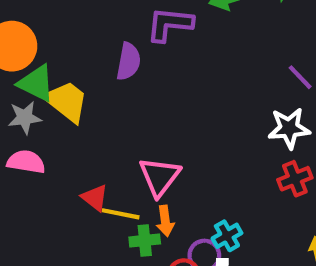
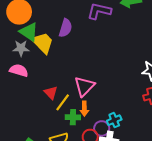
purple semicircle: (129, 61) -> (66, 28), moved
yellow line: (121, 214) -> (63, 102), turned -72

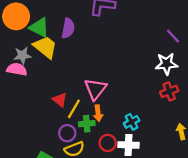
green triangle: (29, 32) -> (39, 28), moved
pink semicircle: (19, 70) -> (17, 69), moved
purple circle: (102, 128) -> (67, 133), moved

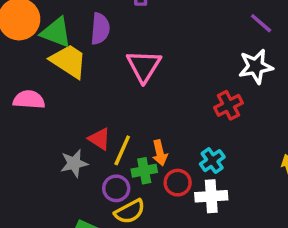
gray star: (22, 55) -> (74, 163), moved
pink triangle: (95, 89) -> (144, 66), moved
red cross: (169, 91) -> (229, 105), moved
red circle: (108, 143) -> (178, 183), moved

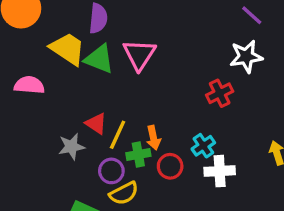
green triangle: (56, 32) -> (99, 59), moved
white cross: (211, 196) -> (220, 171), moved

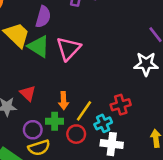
red cross: (220, 93) -> (121, 105), moved
yellow line: (118, 135) -> (84, 111), moved
orange arrow: (153, 138) -> (64, 101), moved

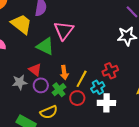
green triangle: (39, 46) -> (45, 46), moved
green cross: (55, 121) -> (59, 90), turned -32
purple circle: (33, 130) -> (41, 85), moved

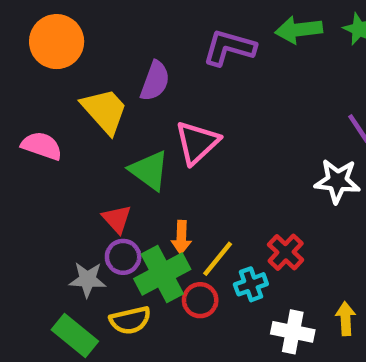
red cross: (110, 71) -> (286, 252), turned -35
gray star: (20, 82) -> (87, 280), moved
green cross: (59, 90) -> (162, 274), size x1.6
white cross: (106, 103) -> (293, 332), moved

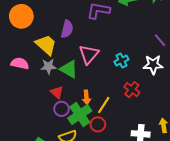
red cross: (286, 252) -> (132, 90), moved
gray star: (87, 280) -> (48, 66), moved
cyan cross: (251, 284) -> (121, 60), moved

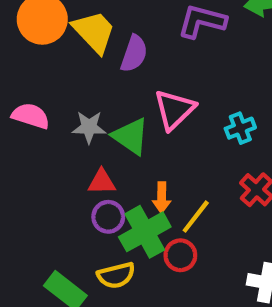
yellow trapezoid: (46, 45) -> (94, 32), moved
red triangle: (57, 92) -> (102, 182), turned -48

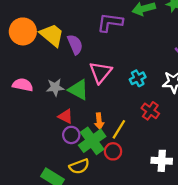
purple semicircle: (134, 54) -> (75, 44), turned -36
red triangle: (102, 182) -> (66, 116), turned 35

